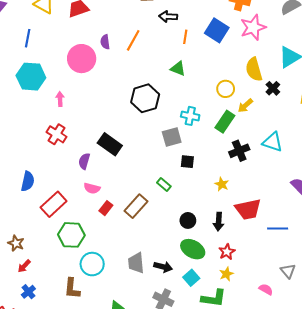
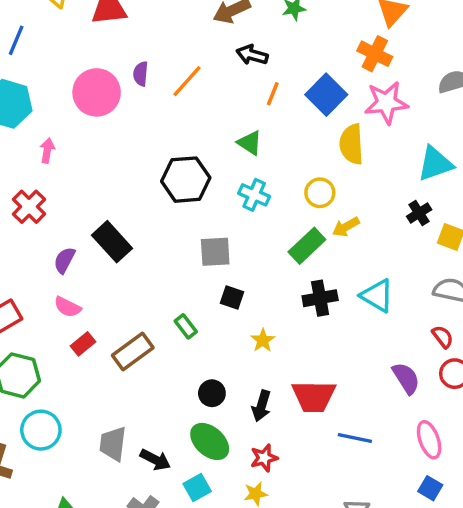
yellow semicircle: (254, 69) -> (351, 144), moved
black cross: (273, 88) -> (419, 213), moved
cyan cross: (190, 116) -> (254, 195), moved
yellow star: (222, 184) -> (263, 340), moved

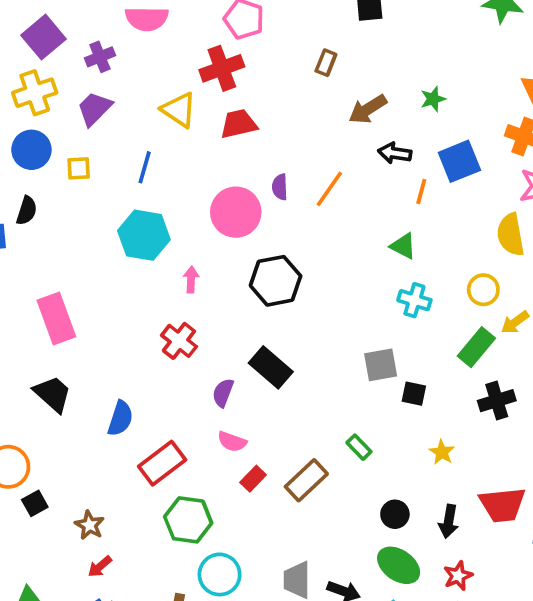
blue square: (326, 95) -> (459, 161), moved, turned 30
black hexagon: (186, 180) -> (276, 281), moved
black square: (232, 297) -> (414, 394), moved

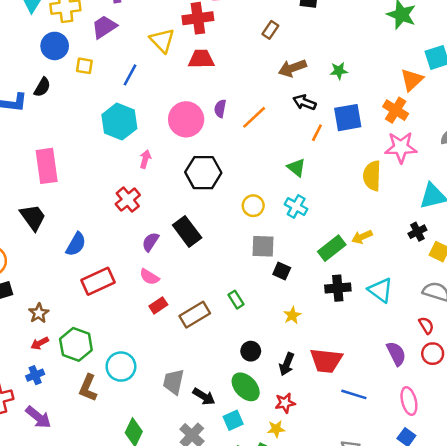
yellow circle: (483, 290) -> (253, 206), moved
green hexagon: (188, 520) -> (76, 344), moved

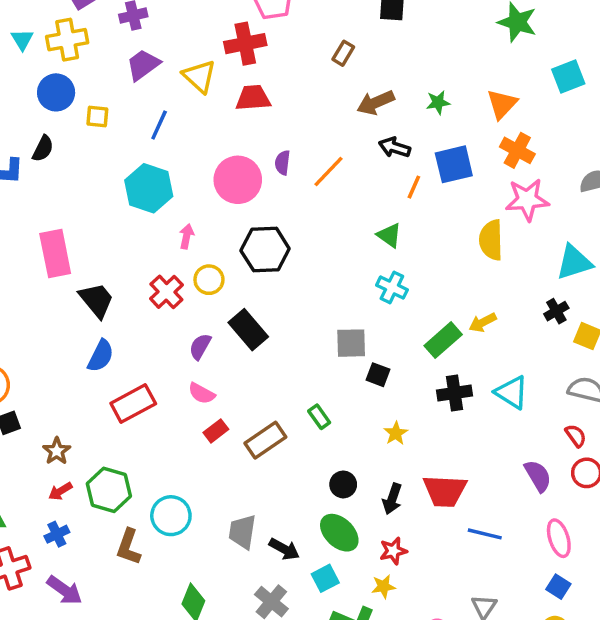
purple trapezoid: (104, 27) -> (143, 65), moved
orange triangle: (412, 80) -> (502, 104), moved
yellow circle: (253, 206) -> (209, 280), moved
black trapezoid: (33, 217) -> (96, 300), moved

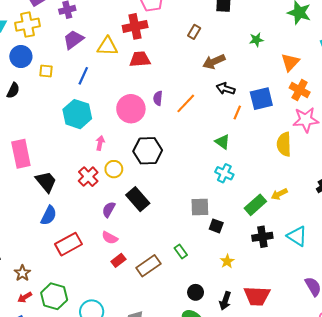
yellow triangle: (199, 76) -> (107, 46), turned -40
green star: (438, 102) -> (256, 40), moved

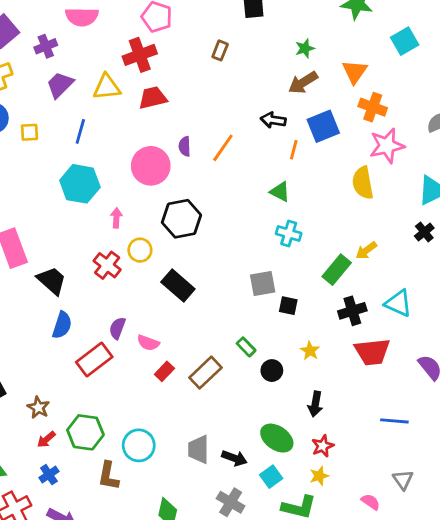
brown arrow: (214, 62) -> (303, 83), moved
purple semicircle: (109, 209) -> (117, 328), moved
black circle: (196, 292) -> (272, 371), moved
red trapezoid: (257, 296) -> (372, 352), moved

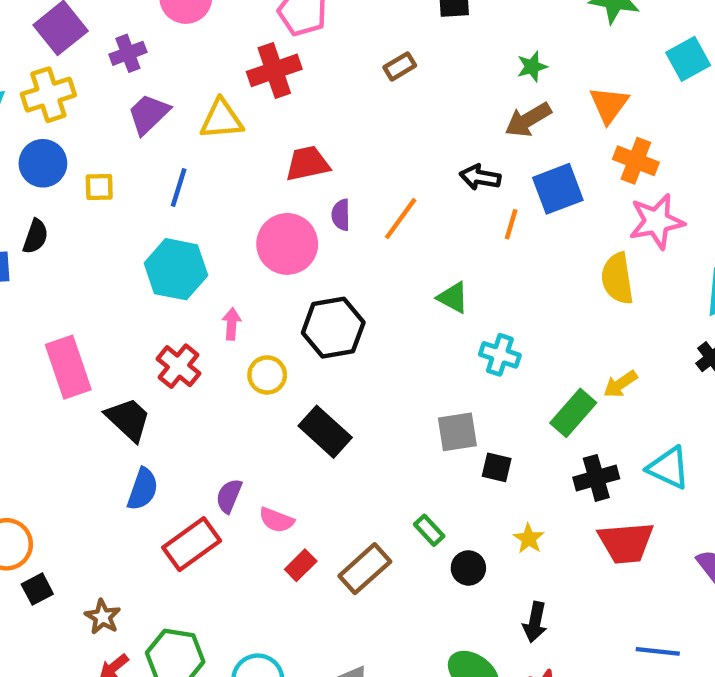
brown rectangle: (220, 50) -> (400, 66), turned 36
red trapezoid: (153, 98) -> (308, 164), moved
green triangle: (280, 192) -> (453, 298), moved
red cross: (107, 265) -> (179, 366), moved

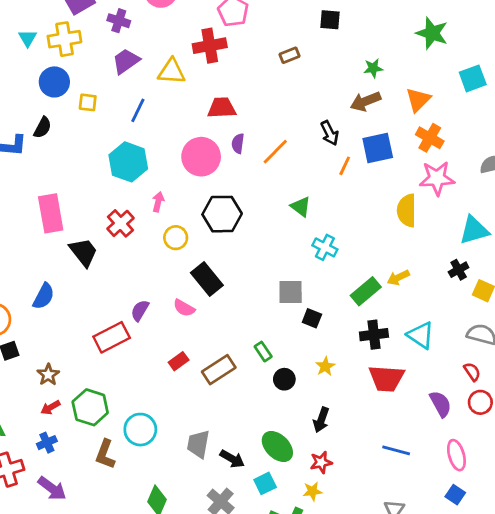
purple cross: (128, 53) -> (119, 21), turned 30
black arrow: (480, 177) -> (330, 133), turned -135
blue semicircle: (143, 489) -> (44, 296), moved
pink semicircle: (276, 520) -> (184, 308), moved

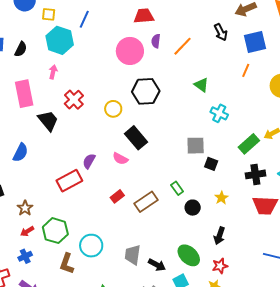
black semicircle: (43, 128) -> (21, 49), moved
cyan hexagon: (128, 162) -> (60, 40), moved
orange line: (345, 166) -> (246, 70), moved
pink arrow: (158, 202) -> (53, 72), moved

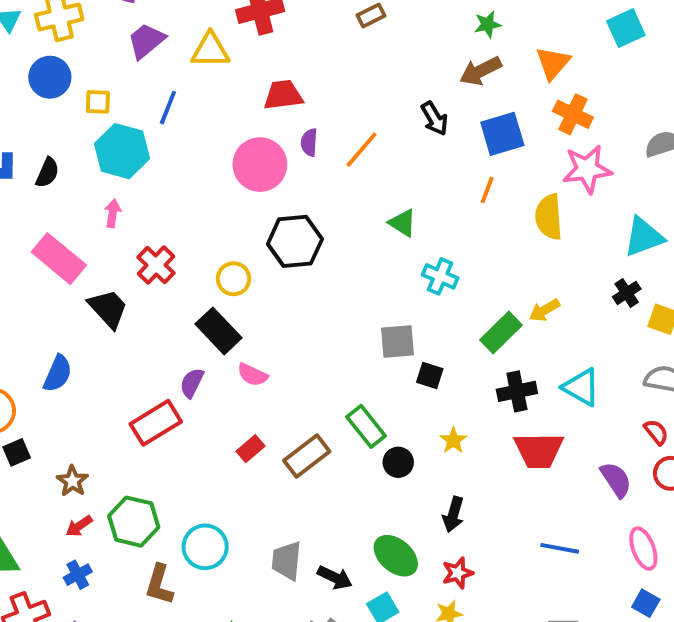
pink rectangle: (24, 94) -> (59, 259), turned -36
black rectangle: (136, 138) -> (219, 331), moved
green rectangle: (177, 188) -> (366, 426), size x1.5

